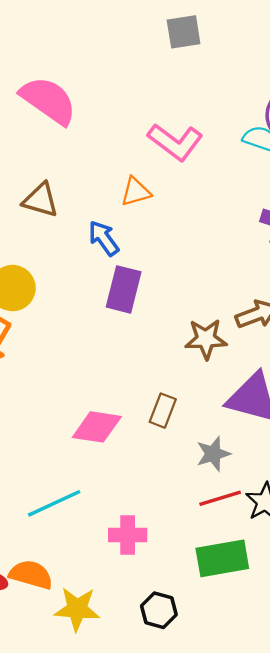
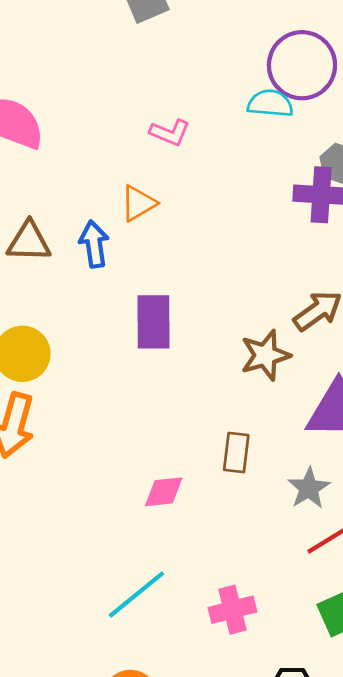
pink L-shape: (175, 142) -> (170, 133), size x0.6
blue arrow: (104, 238) -> (94, 244), moved, turned 42
pink diamond: (97, 427) -> (164, 492), size x0.7

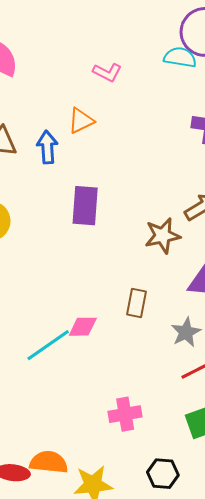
cyan line: (136, 595) -> (48, 345), moved

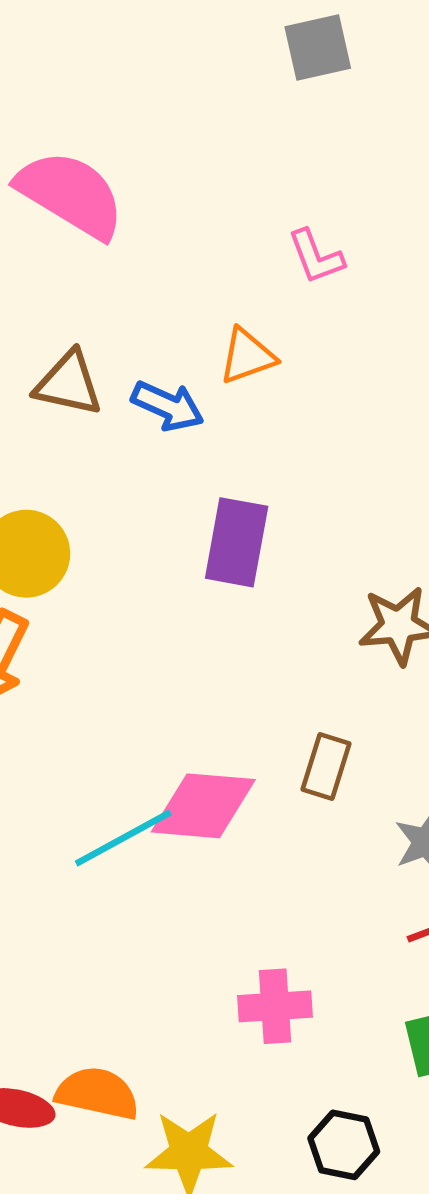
pink L-shape: (107, 72) -> (316, 257), turned 36
blue arrow: (47, 147) -> (168, 406), turned 112
pink diamond: (83, 327) -> (203, 806), size x1.6

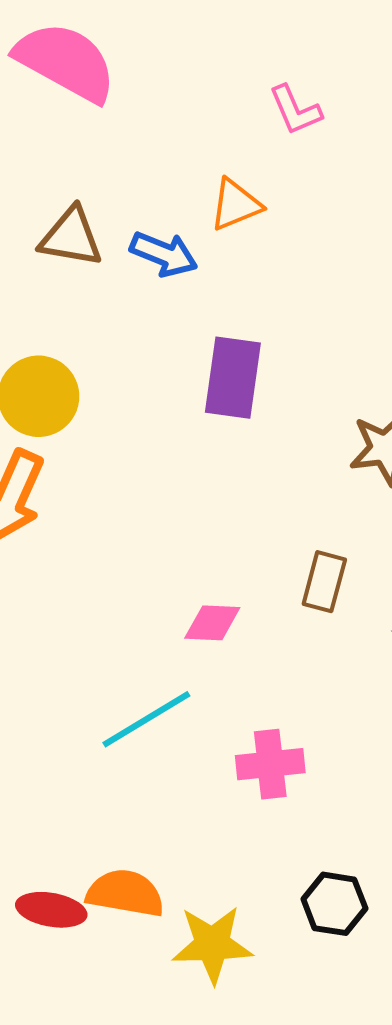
pink diamond: (203, 806) -> (212, 623), size x0.6
cyan line: (123, 838) -> (146, 719), moved
pink cross: (275, 1006) -> (270, 764), moved
black hexagon: (344, 1145) -> (334, 904), moved

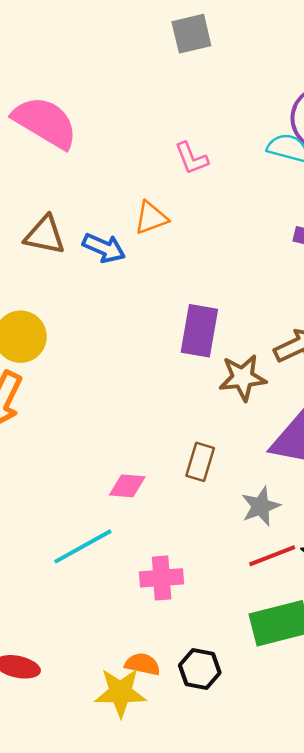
purple rectangle: (233, 378) -> (199, 331), moved
orange semicircle: (125, 893) -> (142, 664), moved, size x0.7

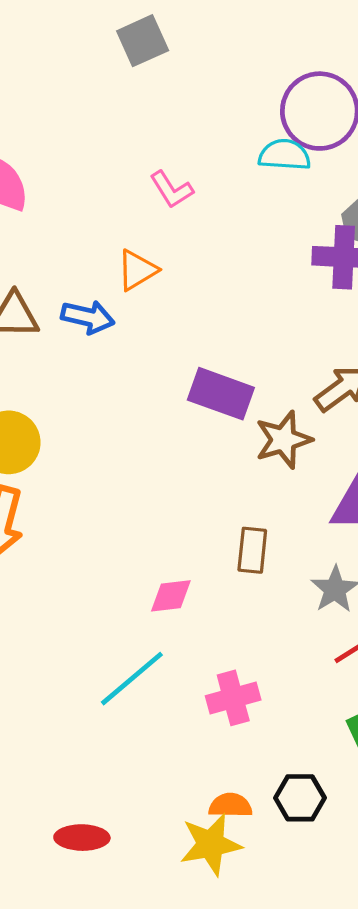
purple rectangle: (199, 331) -> (221, 394), turned -69

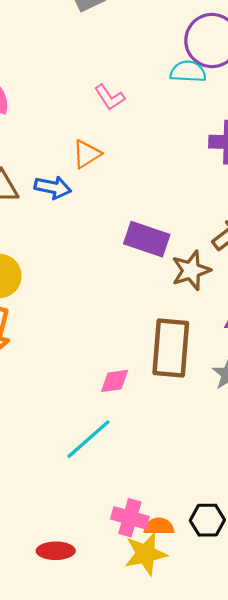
brown rectangle: (252, 550) -> (171, 348), size x1.8
pink cross: (233, 698) -> (130, 518), moved, turned 32

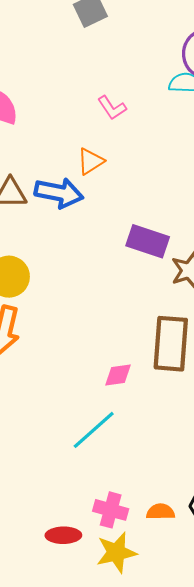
blue arrow: (53, 187) -> (59, 193), size x1.4
pink cross: (130, 518) -> (111, 510), moved
yellow star: (146, 554) -> (116, 552), moved

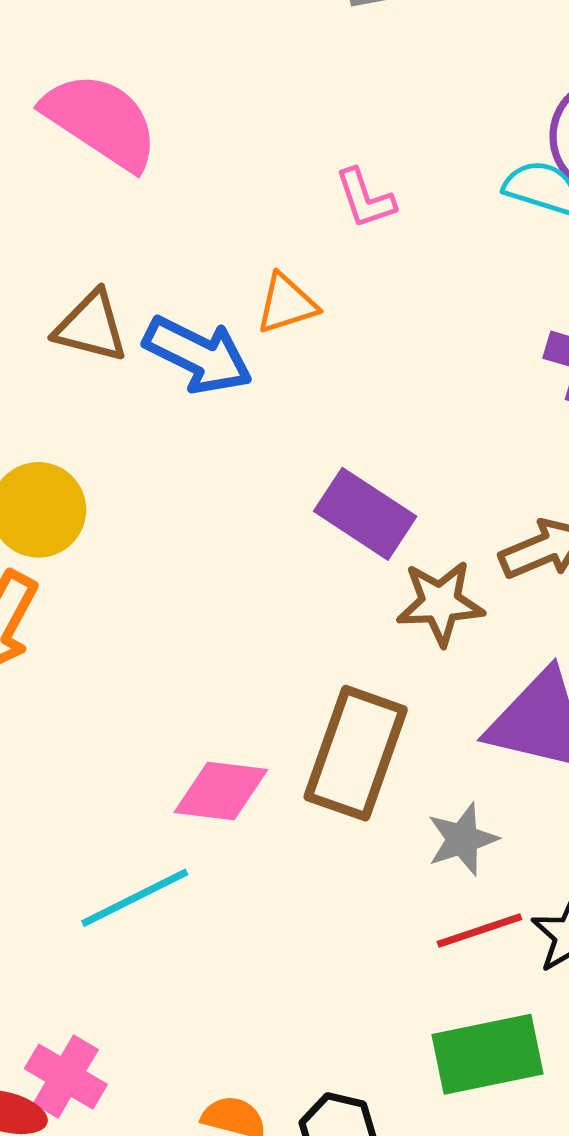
pink diamond: (118, 375) -> (221, 791), size x1.4
pink cross: (111, 510) -> (66, 1077), moved

